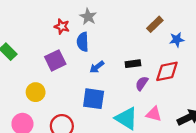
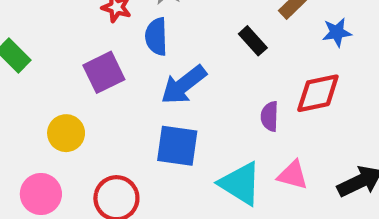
black rectangle: (133, 64) -> (253, 41), moved, turned 56
blue arrow: (97, 67) -> (184, 85), size x1.6
purple semicircle: (142, 83) -> (270, 116), turned -32

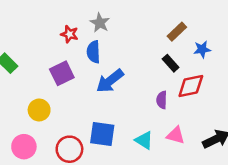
black rectangle: (253, 41) -> (171, 63), moved
blue square: (177, 146) -> (102, 134), moved
cyan triangle: (240, 184) -> (144, 140), size x0.7

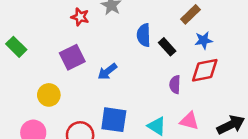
blue star: (202, 49) -> (204, 40), moved
blue semicircle: (93, 52) -> (144, 35), moved
black rectangle: (171, 63) -> (167, 47), moved
blue arrow: (110, 81) -> (107, 72), moved, size x0.7

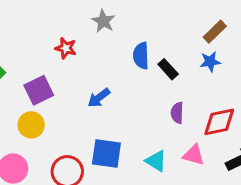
brown rectangle: (191, 14) -> (215, 32), moved
red star: (80, 17) -> (66, 48), moved
purple square: (72, 57) -> (39, 90), moved
red diamond: (205, 70) -> (219, 122), moved

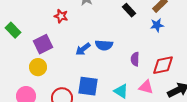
blue semicircle: (141, 56) -> (104, 45), moved, turned -84
black rectangle: (168, 69) -> (129, 10), moved

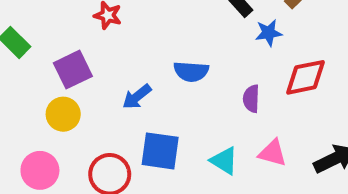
blue star: (157, 25) -> (269, 33), moved
blue arrow: (83, 49) -> (137, 97), moved
red diamond: (163, 65) -> (305, 77), moved

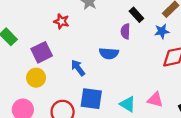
blue star: (269, 33) -> (162, 31), moved
blue arrow: (137, 97) -> (78, 68), turned 91
purple semicircle: (251, 99) -> (125, 31), moved

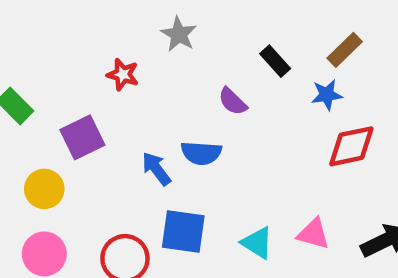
purple semicircle: (125, 31) -> (233, 101), moved, turned -48
blue semicircle: (109, 53) -> (201, 153), moved
yellow circle: (36, 78) -> (44, 189), moved

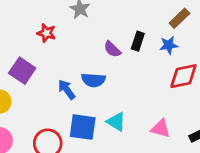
black rectangle: (275, 61) -> (138, 41), moved, turned 60
purple square: (82, 137) -> (22, 71), turned -30
cyan triangle: (257, 243) -> (116, 122), moved

